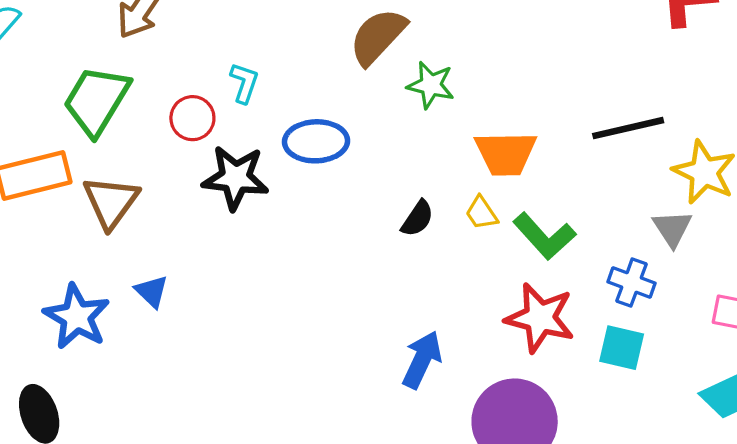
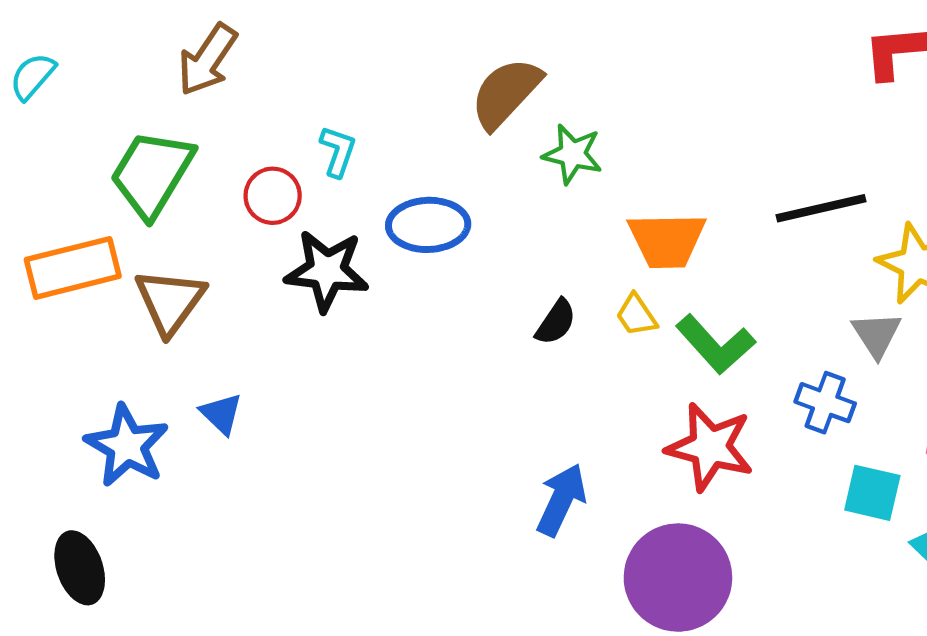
cyan square: (622, 348) -> (872, 493), moved

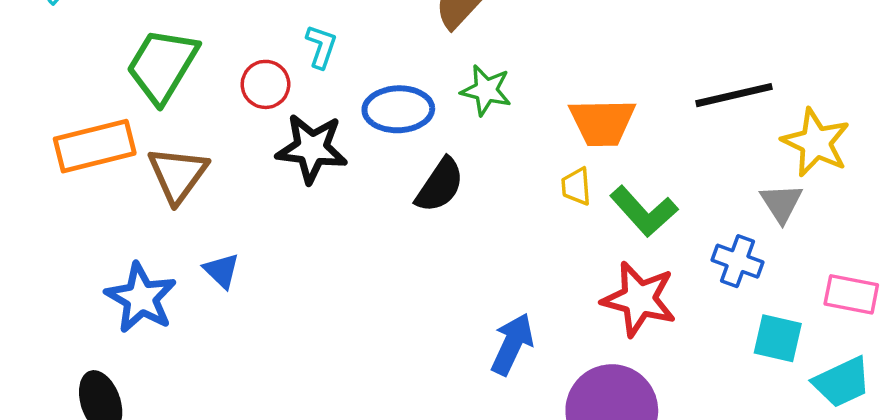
green star: (572, 154) -> (486, 90), moved
yellow trapezoid: (636, 315) -> (576, 186), turned 30
black semicircle: (556, 322) -> (440, 185), moved, size x1.4

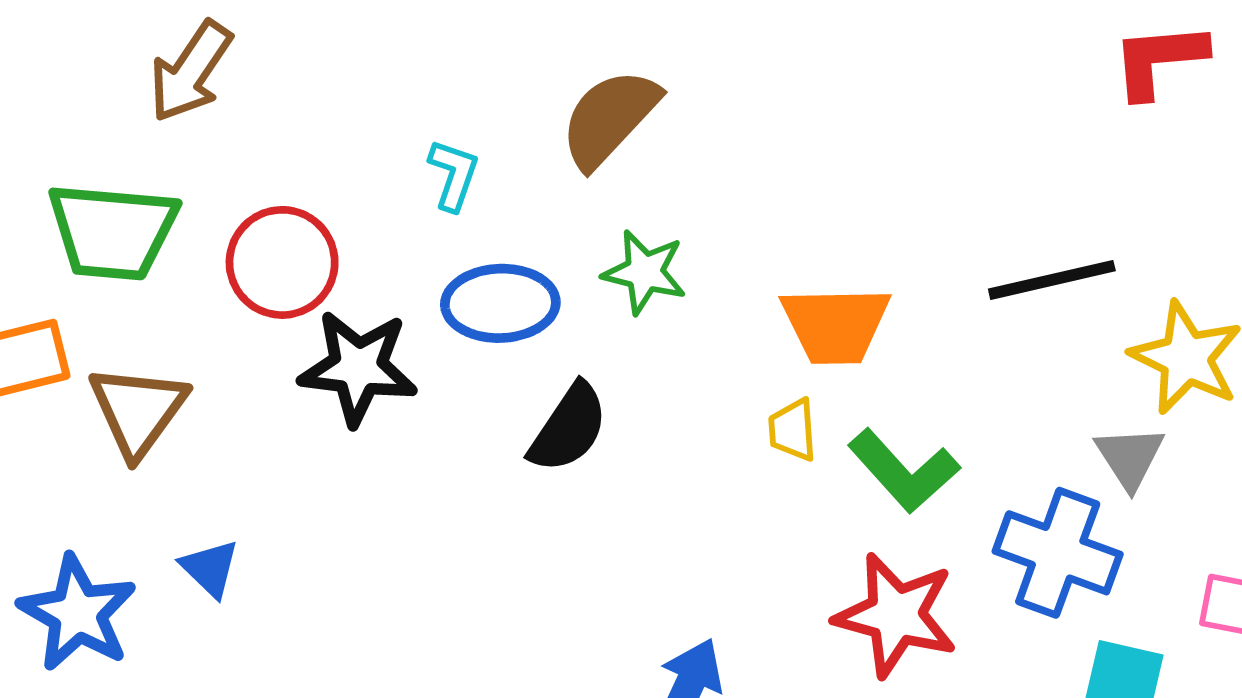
cyan L-shape: (321, 46) -> (454, 175), moved
green trapezoid: (162, 65) -> (113, 231), turned -116
red circle: (265, 84) -> (282, 262), size x1.4
blue cross: (737, 261) -> (1058, 553), size x1.5

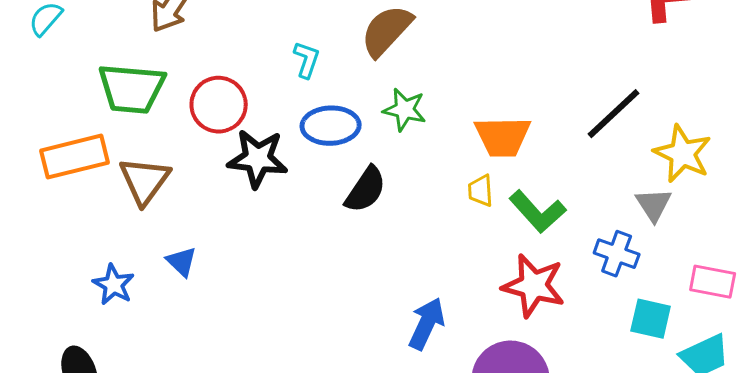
black line: (1052, 280) -> (614, 114), turned -30
blue cross: (1058, 553) -> (617, 254), size x0.7
blue star: (77, 613) -> (114, 285), size x0.7

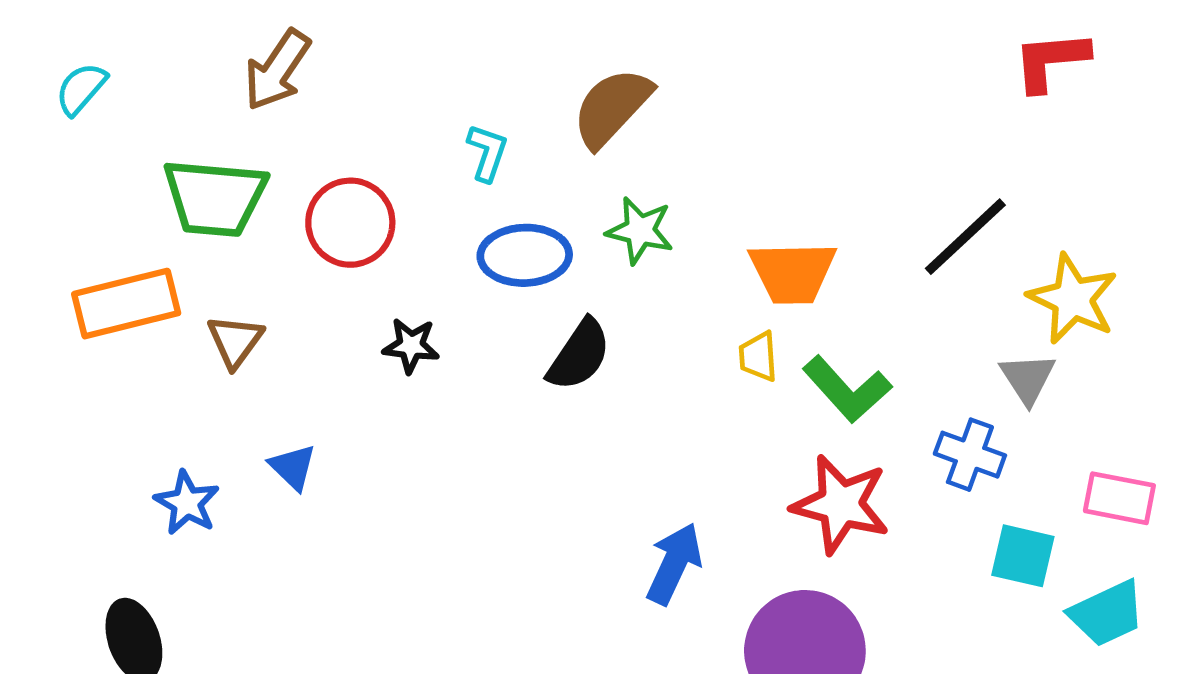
black star: (258, 159) -> (411, 346), moved, size x0.6
brown triangle: (145, 181) -> (235, 341), size x0.7

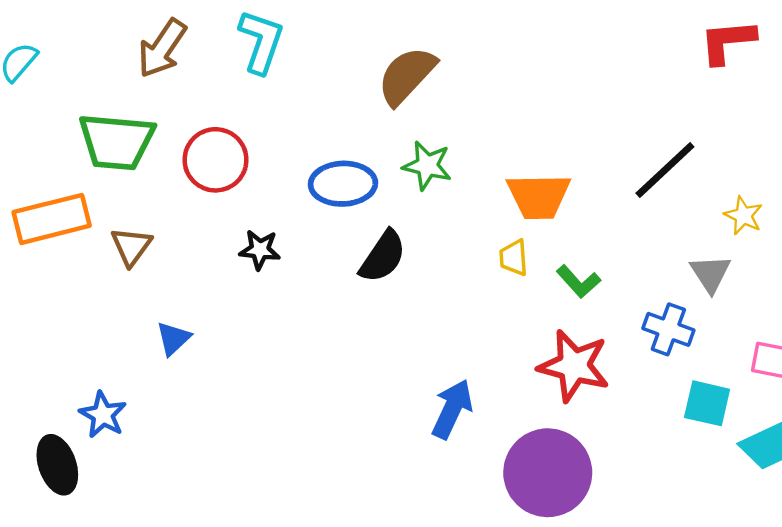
cyan L-shape: (487, 153) -> (261, 41), moved, size x1.5
yellow star: (1073, 299) -> (743, 216), size x0.6
green L-shape: (847, 389) -> (578, 282), size x0.7
blue triangle: (293, 467) -> (173, 338), turned 33
blue star: (187, 503) -> (103, 415), moved

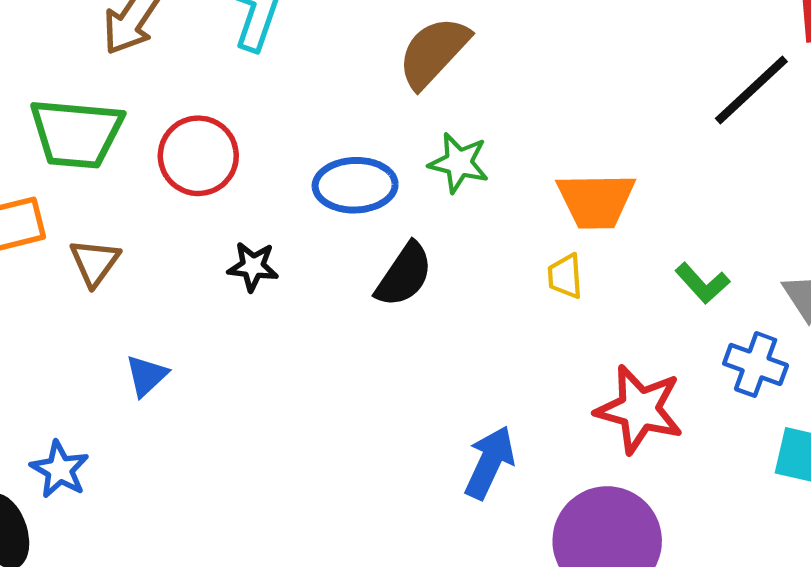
black line: (665, 170) -> (751, 90), moved
green L-shape: (578, 282) -> (702, 283), moved

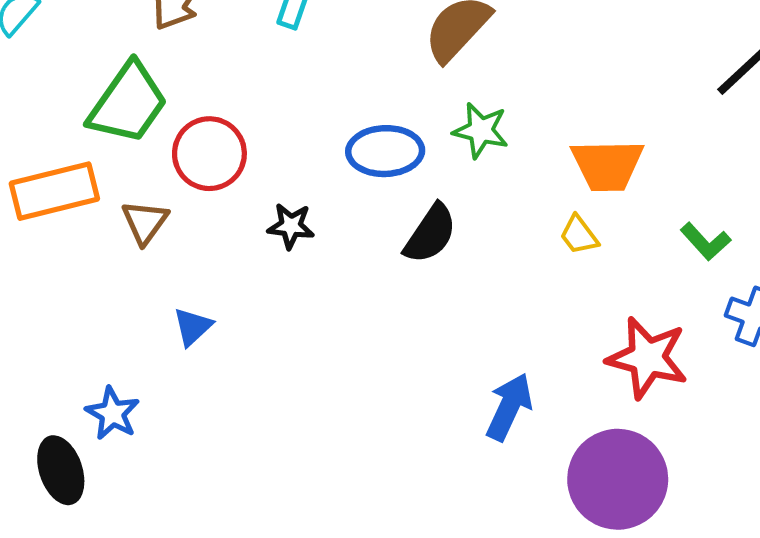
green trapezoid: (76, 133) -> (128, 103), turned -60
red circle: (198, 156) -> (209, 154), moved
yellow trapezoid: (565, 276) -> (579, 235), turned -33

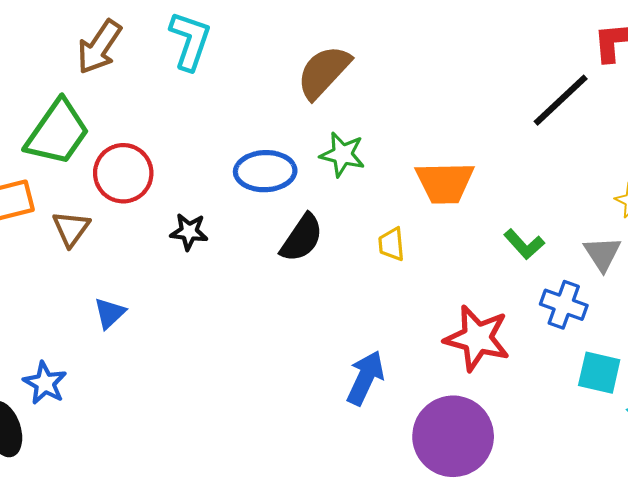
yellow trapezoid: (579, 235) -> (391, 244), moved, turned 32

